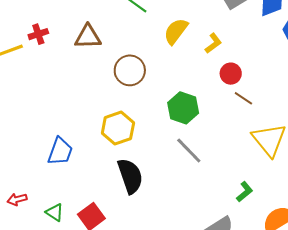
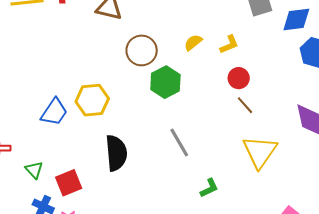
yellow semicircle: (176, 31) -> (193, 43), moved, size x0.7
green hexagon: (183, 108) -> (165, 82), moved
yellow hexagon: (118, 128) -> (92, 100), moved
green L-shape: (245, 192) -> (209, 188), moved

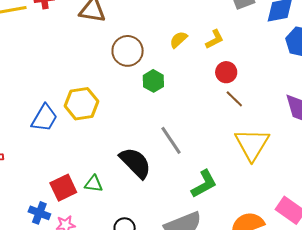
green hexagon: (165, 82) -> (153, 81), size x0.7
black semicircle: (116, 153) -> (135, 163), moved, turned -36
green triangle: (34, 170) -> (94, 184), moved, turned -36
green L-shape: (209, 188) -> (204, 184), size x1.4

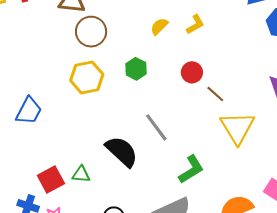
brown circle: (128, 51) -> (91, 32), moved
red circle: (226, 72) -> (192, 72), moved
brown line: (234, 99) -> (215, 94), moved
yellow hexagon: (82, 104) -> (87, 77), moved

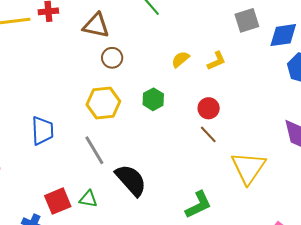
brown circle: (91, 32) -> (112, 58), size x0.7
brown line: (215, 94) -> (208, 134), moved
blue trapezoid: (29, 111) -> (42, 131), turned -36
gray line: (156, 127) -> (94, 150), moved

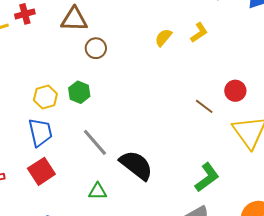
green hexagon: (153, 99) -> (79, 92), moved
yellow hexagon: (103, 103) -> (45, 97), moved, size x0.7
red circle: (209, 108) -> (235, 91), moved
red square: (58, 201) -> (41, 171), moved

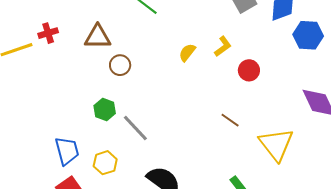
red circle: (235, 91) -> (249, 70), moved
yellow hexagon: (45, 97) -> (105, 163), moved
gray line: (95, 142) -> (135, 128), moved

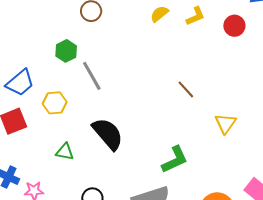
red circle: (249, 70) -> (234, 26), moved
yellow triangle: (276, 144) -> (225, 123), size x0.6
blue trapezoid: (67, 151) -> (20, 83), turned 52

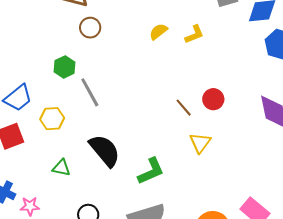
red circle: (234, 26) -> (213, 99), moved
yellow triangle: (225, 123) -> (200, 143), moved
green L-shape: (175, 160) -> (151, 171), moved

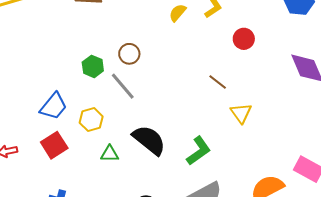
brown circle: (90, 28) -> (129, 54), moved
red circle: (213, 99) -> (244, 39), moved
green triangle: (61, 168) -> (110, 154), moved

